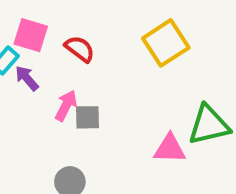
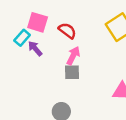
pink arrow: (66, 106) -> (73, 56), moved

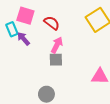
cyan rectangle: (22, 38) -> (12, 29), turned -64

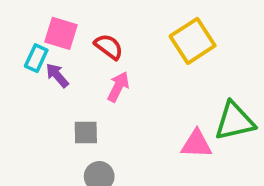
cyan rectangle: (12, 29) -> (36, 58), turned 48
gray square: (56, 60) -> (86, 133), moved

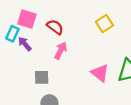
yellow square: (193, 41) -> (104, 24), size x0.7
pink triangle: (196, 144) -> (100, 73), moved, turned 36

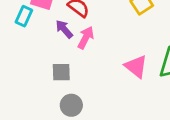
purple arrow: (25, 44) -> (64, 29), moved

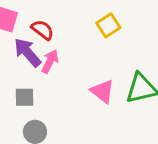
purple arrow: (64, 29) -> (27, 52), size x1.5

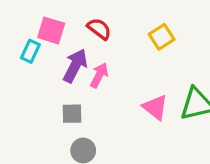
red semicircle: (42, 30) -> (99, 29), moved
purple arrow: (27, 52) -> (75, 66), turned 68

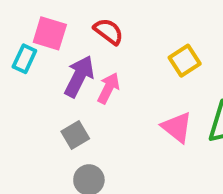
yellow square: (162, 37) -> (185, 61), moved
gray square: (72, 114) -> (75, 135), turned -30

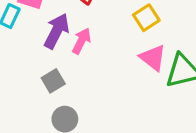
pink triangle: (177, 127) -> (153, 58), moved

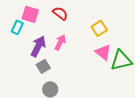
purple arrow: (57, 31) -> (38, 46), moved

